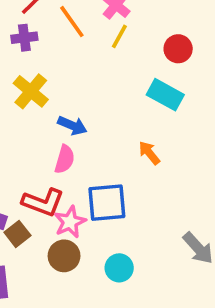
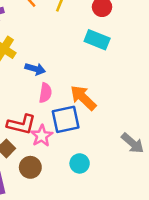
orange arrow: (149, 153) -> (83, 98), moved, size x1.6
pink semicircle: (65, 159) -> (45, 93), moved
brown circle: (64, 256) -> (30, 167), moved

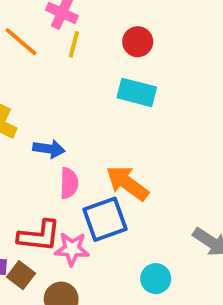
pink star: (42, 136) -> (72, 249), turned -30
cyan circle: (80, 163) -> (156, 279), moved

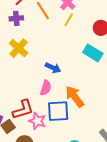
blue arrow: (49, 149) -> (53, 68), moved
red L-shape: (39, 236) -> (23, 110), turned -40

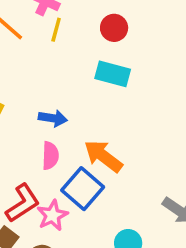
blue square: (58, 111) -> (83, 189), turned -30
pink star: (37, 121) -> (52, 215), turned -30

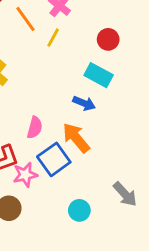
yellow line: (56, 30) -> (53, 38), moved
blue arrow: (53, 118) -> (84, 103), moved

